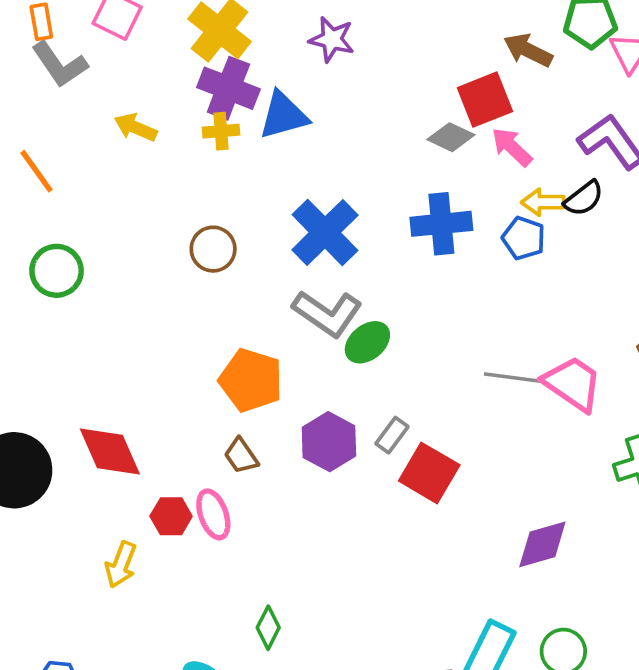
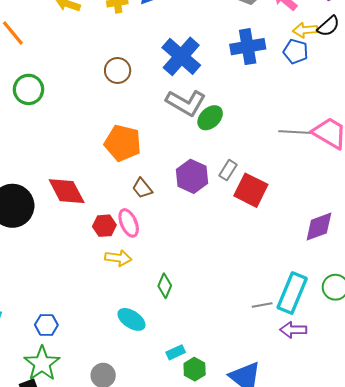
orange pentagon: (251, 380) -> (123, 143), moved
yellow arrow: (121, 565) -> (118, 258), moved, turned -100

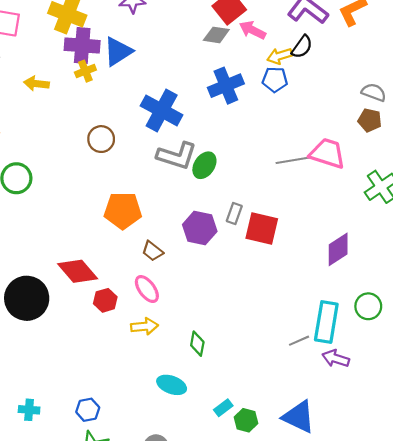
red hexagon: (104, 226) -> (105, 300), moved
purple arrow: (293, 330) -> (336, 359), turned 30

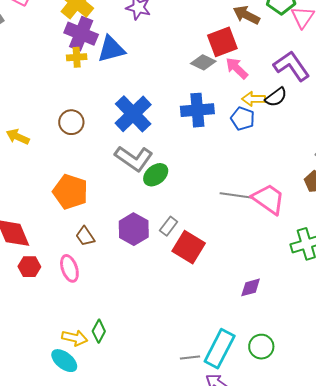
yellow arrow: (36, 84) -> (18, 137), moved
purple diamond: (338, 249) -> (251, 287), size x0.7
yellow arrow: (144, 326) -> (75, 338), moved

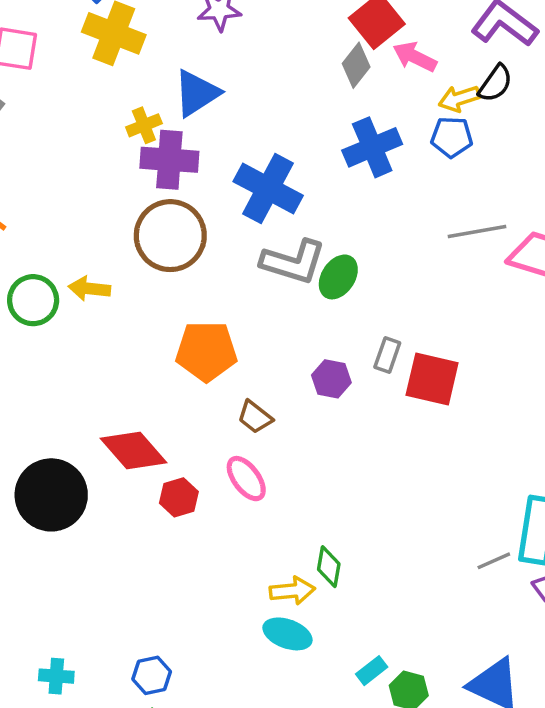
purple cross: (81, 34) -> (169, 160), moved
gray diamond: (203, 62) -> (356, 65), turned -60
brown circle: (71, 122) -> (170, 236), size x1.6
gray line: (237, 195) -> (477, 232), moved
purple hexagon: (134, 229) -> (331, 379), size x0.7

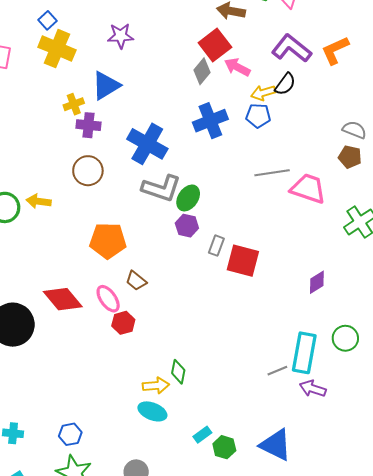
purple cross: (169, 160) -> (88, 125), size x0.7
brown circle: (170, 236) -> (88, 171), size x0.7
purple hexagon: (331, 379) -> (187, 226), moved
pink ellipse: (246, 479) -> (108, 299), moved
red hexagon: (179, 497) -> (123, 323), moved

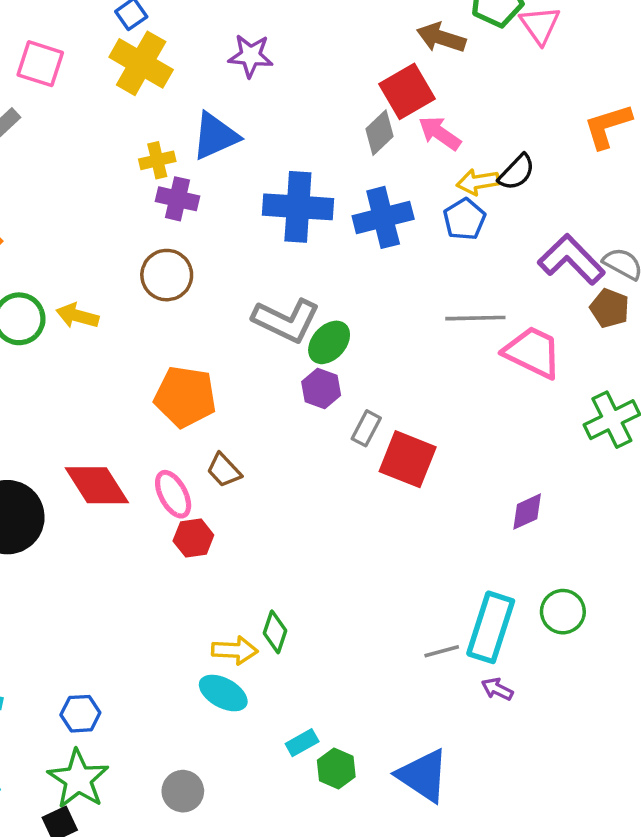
purple L-shape: (291, 48) -> (571, 260), moved
blue pentagon: (258, 116) -> (464, 219), turned 30
blue cross: (147, 144) -> (298, 207), moved, turned -33
purple arrow: (313, 389) -> (497, 689), size x0.7

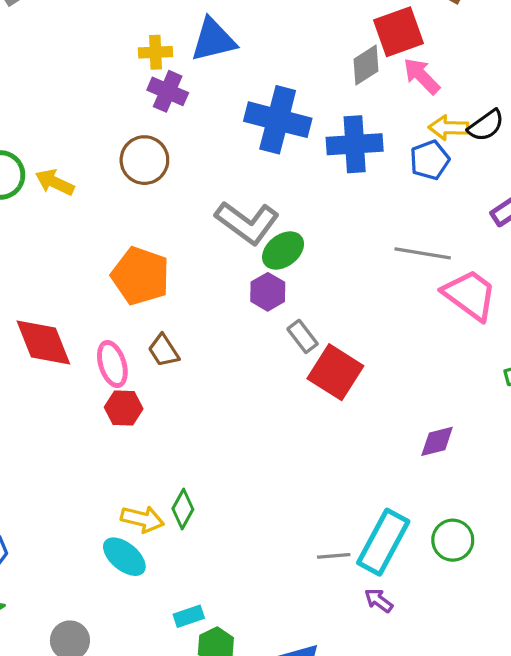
gray rectangle: (366, 428) -> (303, 336), turned -76

